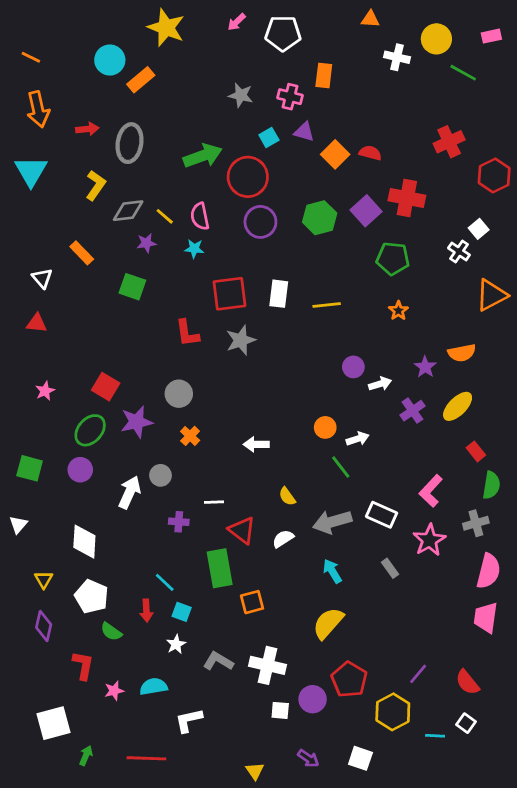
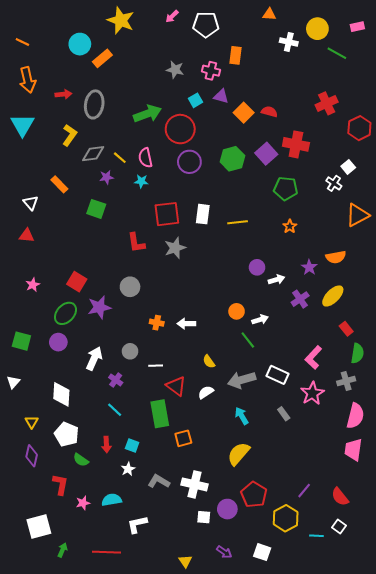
orange cross: (190, 436) -> (157, 323), moved, turned -32
gray circle: (160, 475) -> (130, 351), moved
purple cross: (179, 522) -> (116, 380), moved, turned 32
cyan line: (165, 582) -> (115, 410), moved

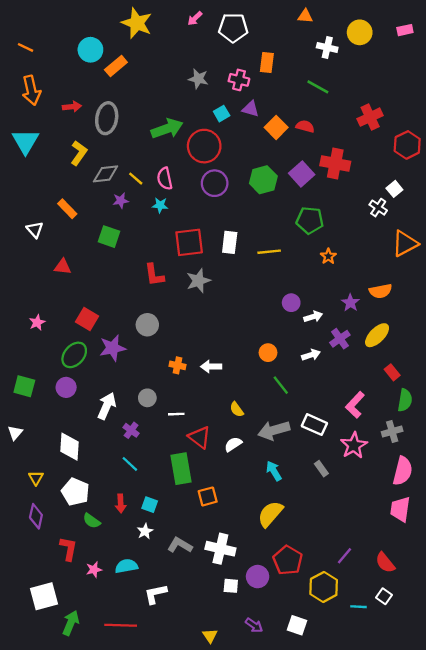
green line: (337, 53) -> (318, 87), moved
green pentagon: (286, 188) -> (310, 220), moved
red triangle: (27, 236) -> (63, 267), moved
white arrow: (260, 320) -> (311, 355), moved
green arrow: (62, 550) -> (71, 623), size x1.5

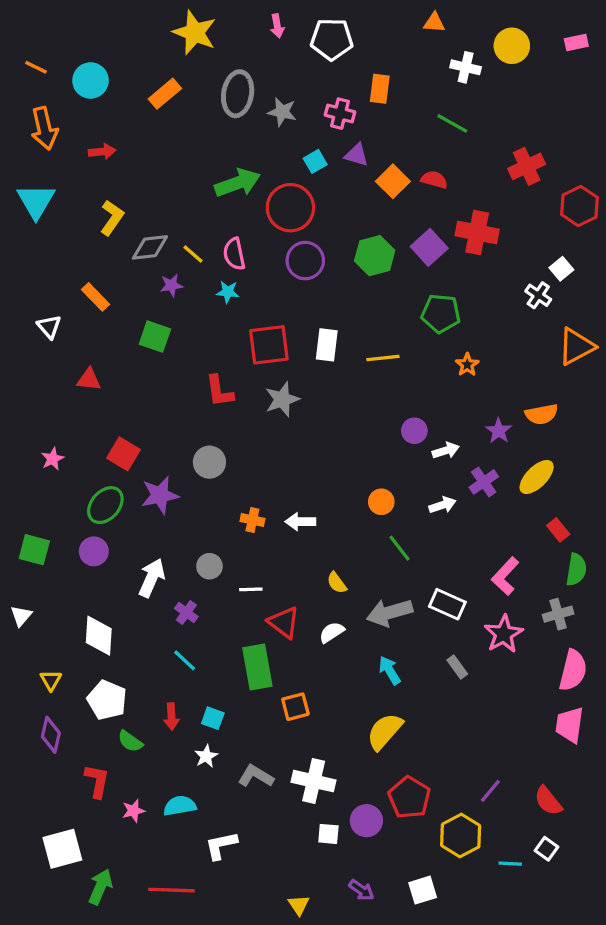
pink arrow: (195, 18) -> (277, 26), turned -56
cyan circle: (90, 50) -> (91, 80), moved
gray ellipse: (107, 118) -> (238, 94), moved
white square: (297, 625) -> (423, 890), turned -36

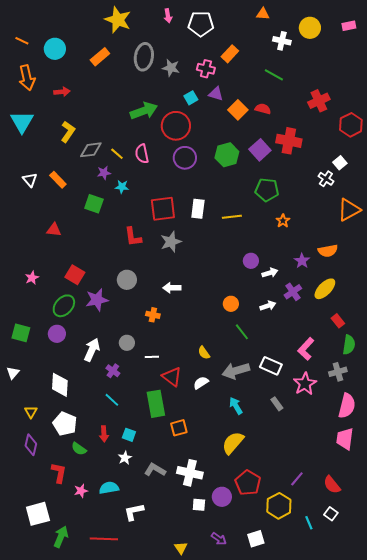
orange rectangle: (380, 89) -> (230, 54), turned 36
cyan star: (228, 292) -> (122, 187), moved
white triangle: (49, 327) -> (30, 180), moved
white arrow: (300, 522) -> (172, 288), moved
cyan line: (510, 864) -> (309, 523), turned 64

